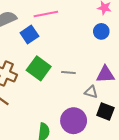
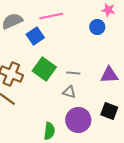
blue circle: (101, 31) -> (97, 27), moved
gray triangle: (91, 92) -> (69, 92), moved

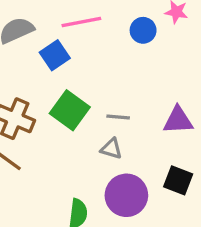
blue circle: (97, 27) -> (143, 30), moved

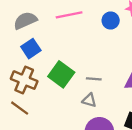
blue square: (55, 55) -> (31, 49), moved

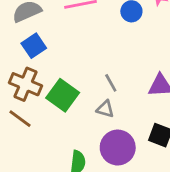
green square: (61, 74) -> (63, 95), moved
gray line: (94, 79) -> (111, 83), turned 56

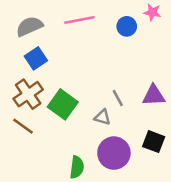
gray line: (111, 83) -> (118, 98), moved
brown cross: (25, 84) -> (28, 94), turned 32

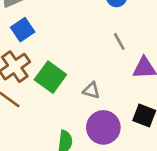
gray line: (118, 98) -> (119, 41), moved

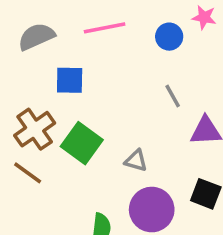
blue square: (23, 30) -> (70, 80), moved, turned 35

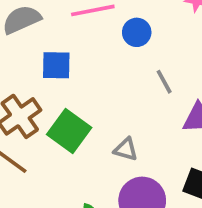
blue circle: (169, 37) -> (137, 32), moved

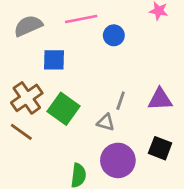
gray line: (164, 82) -> (121, 101), moved, turned 48

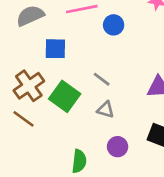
gray line: (121, 101) -> (102, 79), moved, turned -72
purple circle: (118, 160) -> (118, 147), size x0.6

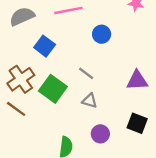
blue circle: (114, 25) -> (102, 34), moved
blue square: (55, 49) -> (45, 46), turned 36

